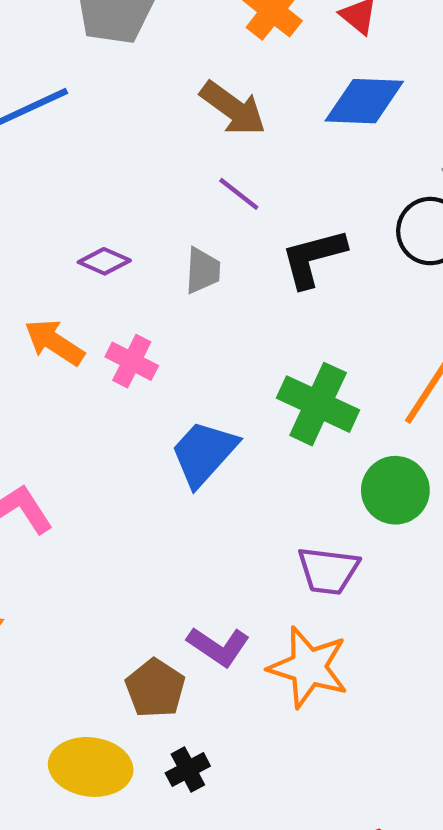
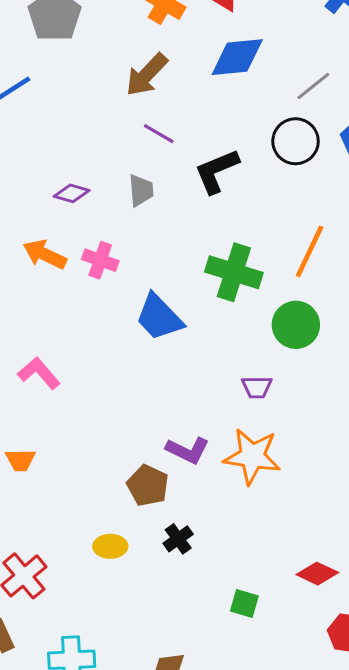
brown arrow: (233, 108) -> (147, 75), turned 105
blue trapezoid: (204, 453) -> (159, 317), turned -78
purple trapezoid: (328, 571) -> (257, 387), size x0.7
yellow ellipse: (91, 767) -> (110, 546), size x0.6

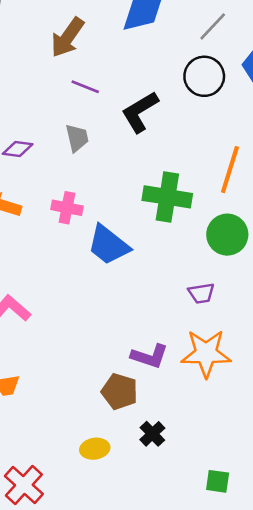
pink cross: (100, 260) -> (67, 208), moved

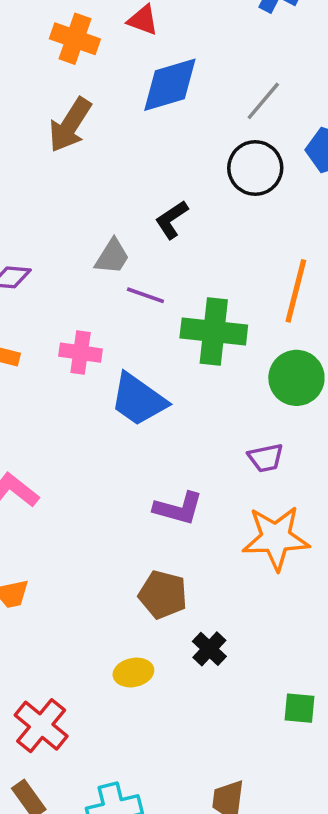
purple line: (85, 87) -> (145, 295), moved
black L-shape: (140, 112) -> (172, 220), size x0.7
gray trapezoid: (77, 138) -> (112, 256), moved, turned 48
purple L-shape: (150, 356) -> (178, 508), moved

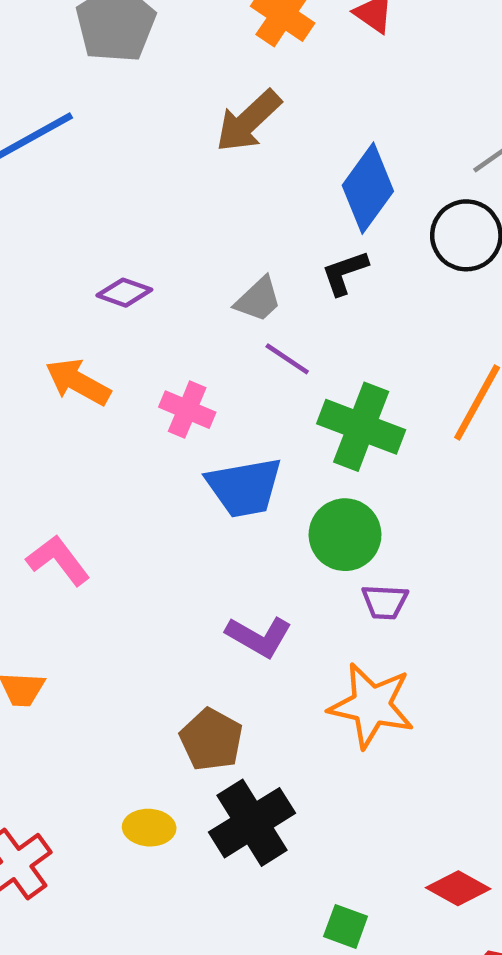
blue diamond: (170, 85) -> (368, 188), moved, turned -52
green circle: (296, 378) -> (345, 535), moved
blue trapezoid: (138, 400) -> (244, 487), turned -60
black cross: (209, 649) -> (252, 823), size x1.8

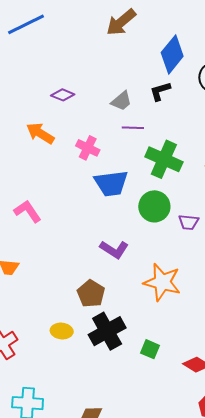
purple line: (287, 359) -> (133, 128), turned -35
purple trapezoid: (385, 602) -> (189, 222), moved
green square: (346, 926) -> (150, 349), moved

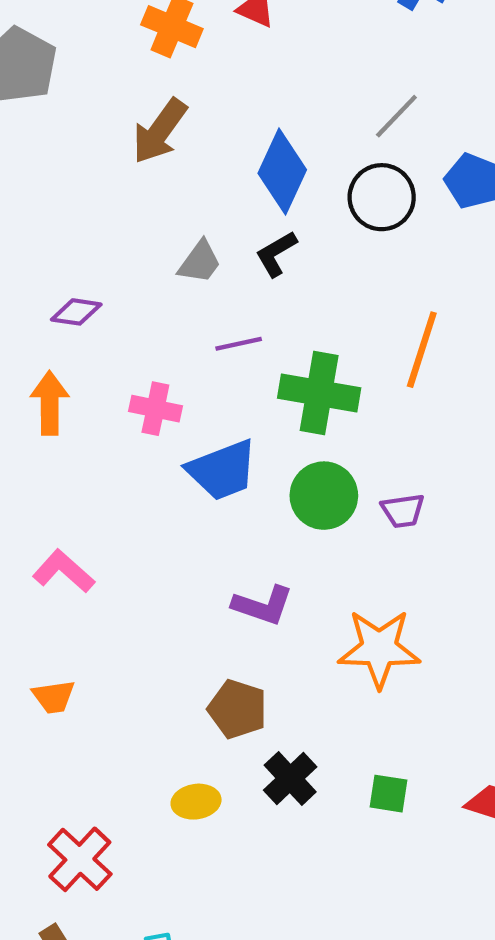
gray trapezoid: (121, 101) -> (200, 262), moved
orange arrow: (40, 133) -> (50, 403), turned 72
black cross: (107, 331) -> (290, 778), size x0.7

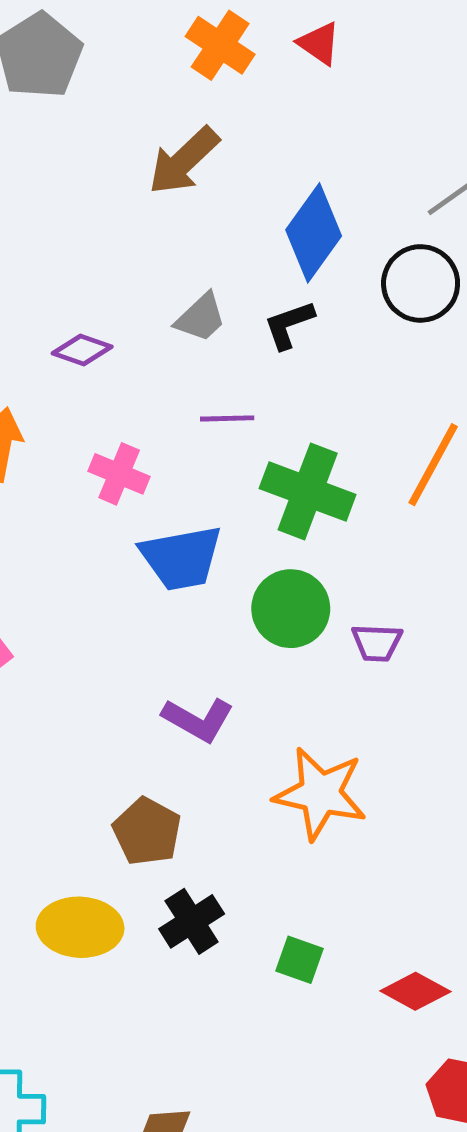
purple diamond: (76, 312) -> (82, 350), moved
yellow ellipse: (196, 802) -> (80, 927), size x1.5

